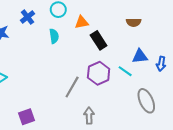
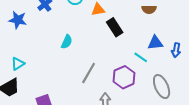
cyan semicircle: (54, 36) -> (67, 42), moved, turned 32
purple hexagon: (99, 73) -> (124, 77), moved

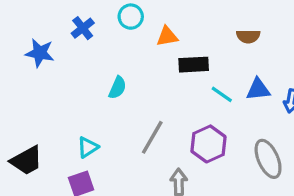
black rectangle: (115, 27) -> (194, 65), turned -60
cyan line: (141, 57) -> (222, 94), moved
cyan triangle: (18, 64) -> (88, 147), moved

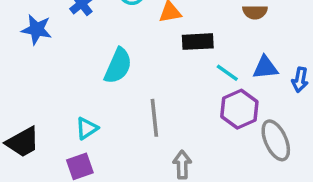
cyan semicircle: (117, 88) -> (118, 66), size x1.5
gray line: (152, 137) -> (154, 118), turned -36
purple hexagon: (208, 144) -> (239, 109), moved

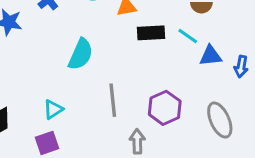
cyan line: (227, 73) -> (188, 36), moved
purple hexagon: (239, 109) -> (165, 108), moved

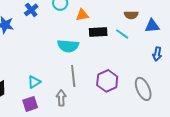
cyan semicircle: (81, 54) -> (68, 46), moved, turned 70
blue triangle: (211, 56) -> (152, 26), moved
gray arrow: (137, 141) -> (61, 98), moved

